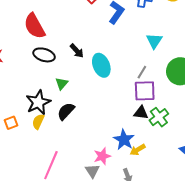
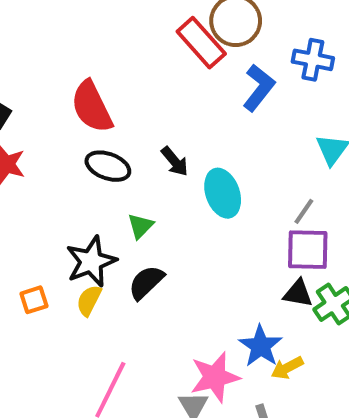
pink star: (102, 156) -> (215, 377), size x1.4

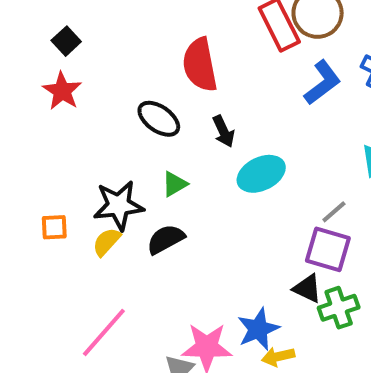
red semicircle: (92, 107) -> (200, 65), moved
cyan ellipse: (223, 193) -> (261, 174), turned 69

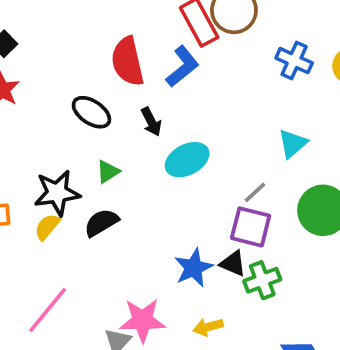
blue L-shape: (322, 83) -> (182, 67), moved
blue star: (258, 329) -> (194, 268), moved

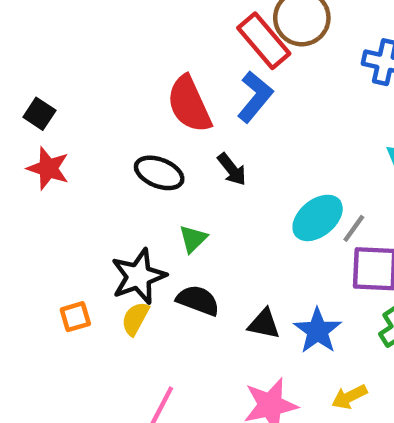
cyan ellipse: (187, 160) -> (318, 218), moved
gray line: (255, 192) -> (354, 228), moved
black semicircle: (101, 223) -> (198, 300), turned 63
black triangle: (233, 264) -> (264, 324), moved

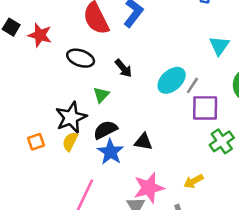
red star: (48, 168) -> (40, 35), moved
black arrow: (232, 169) -> (123, 68), moved
black semicircle: (198, 300) -> (105, 130), turned -45
blue star: (318, 331) -> (110, 152), moved

